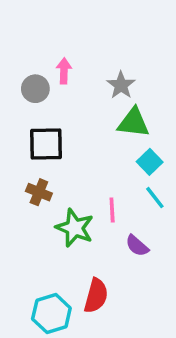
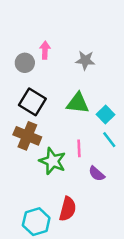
gray star: (121, 85) -> (85, 60), turned -30
green triangle: (133, 123) -> (78, 103), moved
black square: (46, 144) -> (32, 102), turned 32
brown cross: (39, 192) -> (27, 136), size x1.5

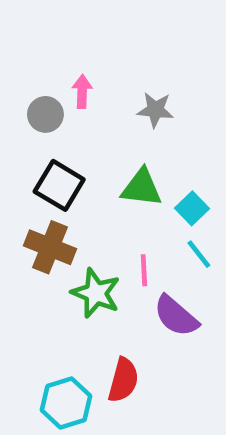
purple semicircle: (97, 174) -> (176, 316), size x1.5

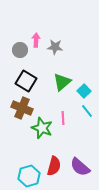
gray star: (155, 110) -> (55, 47), moved
green triangle: (142, 188) -> (62, 82), turned -48
purple semicircle: (176, 316) -> (80, 167), moved

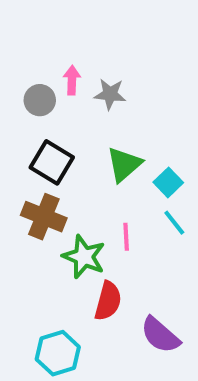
red semicircle: (54, 166) -> (108, 301), moved

